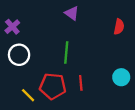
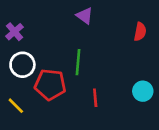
red pentagon: (53, 86) -> (50, 85), moved
yellow line: (28, 95) -> (16, 106), moved

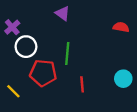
purple triangle: (85, 16) -> (63, 13), moved
red semicircle: (140, 32) -> (121, 27), turned -91
white circle: (22, 65) -> (26, 47), moved

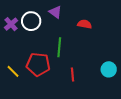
red semicircle: (121, 27) -> (85, 24), moved
white circle: (26, 47) -> (31, 21), moved
yellow line: (13, 91) -> (13, 71), moved

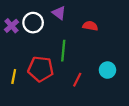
cyan circle: (109, 69) -> (107, 70), moved
yellow line: (13, 71) -> (14, 76), turned 56
red line: (72, 74) -> (77, 80), turned 32

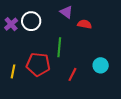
purple triangle: (59, 13) -> (66, 12), moved

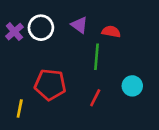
purple triangle: (66, 12) -> (79, 25), moved
green line: (59, 47) -> (97, 57), moved
yellow line: (13, 71) -> (20, 108), moved

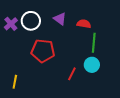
green line: (97, 57) -> (94, 43), moved
red pentagon: (50, 85) -> (43, 51), moved
cyan circle: (132, 86) -> (92, 65), moved

